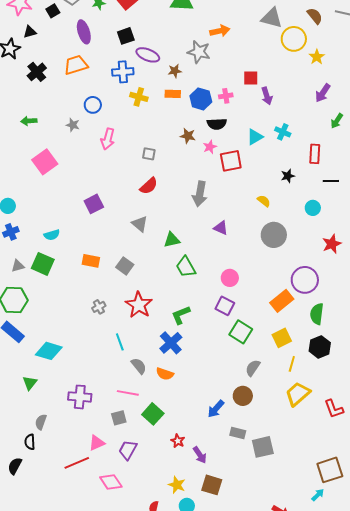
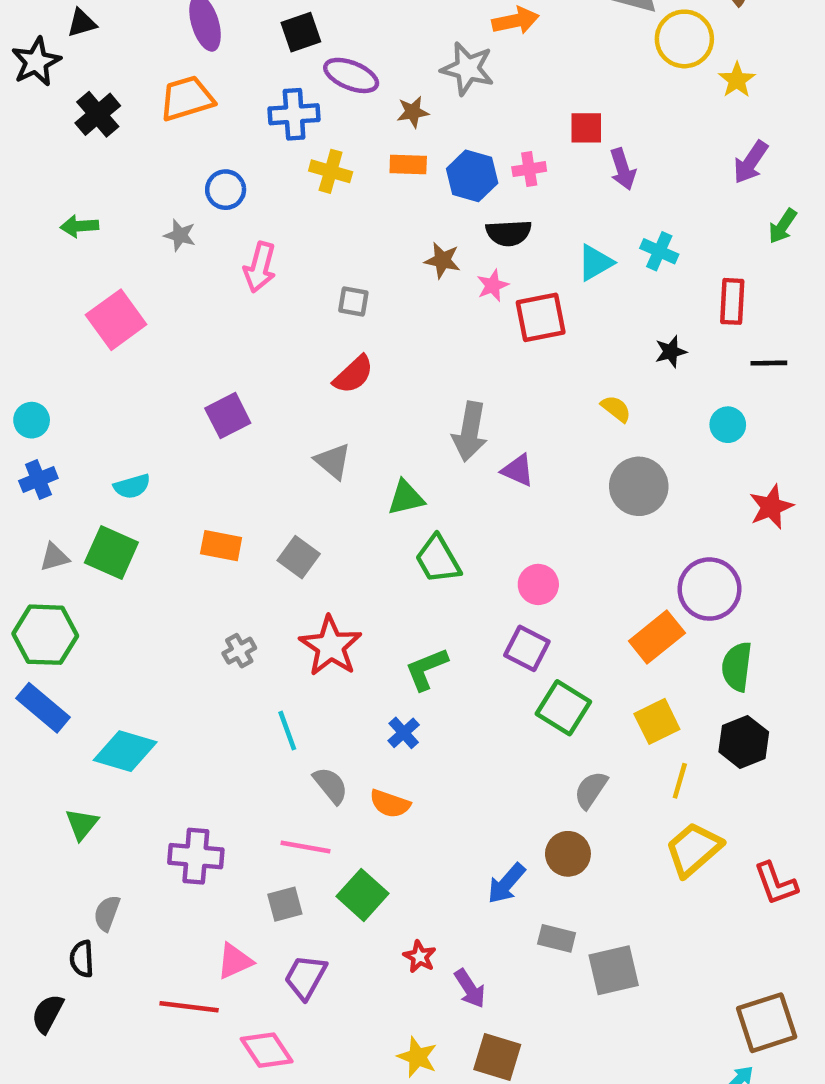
gray arrow: (200, 194) -> (470, 432), moved
blue cross: (171, 343) -> (404, 733), size x0.6
red line: (77, 463) -> (189, 1007), turned 30

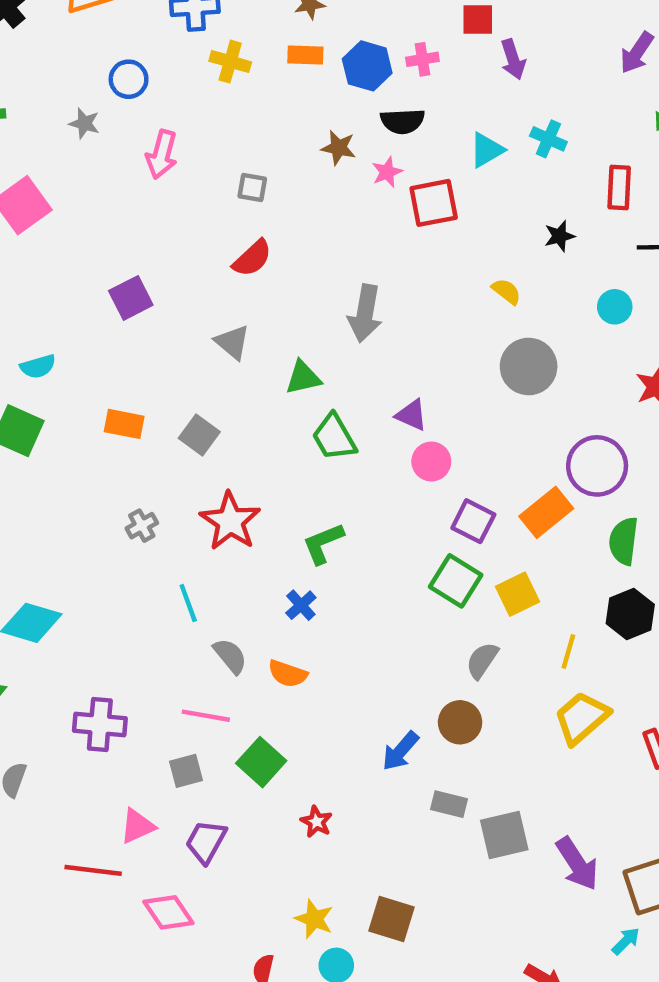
purple triangle: (518, 470) -> (411, 415), moved
purple square: (527, 648) -> (473, 521), moved
yellow square: (657, 721) -> (517, 594), moved
purple arrow: (470, 988) -> (577, 864), moved, size x1.4

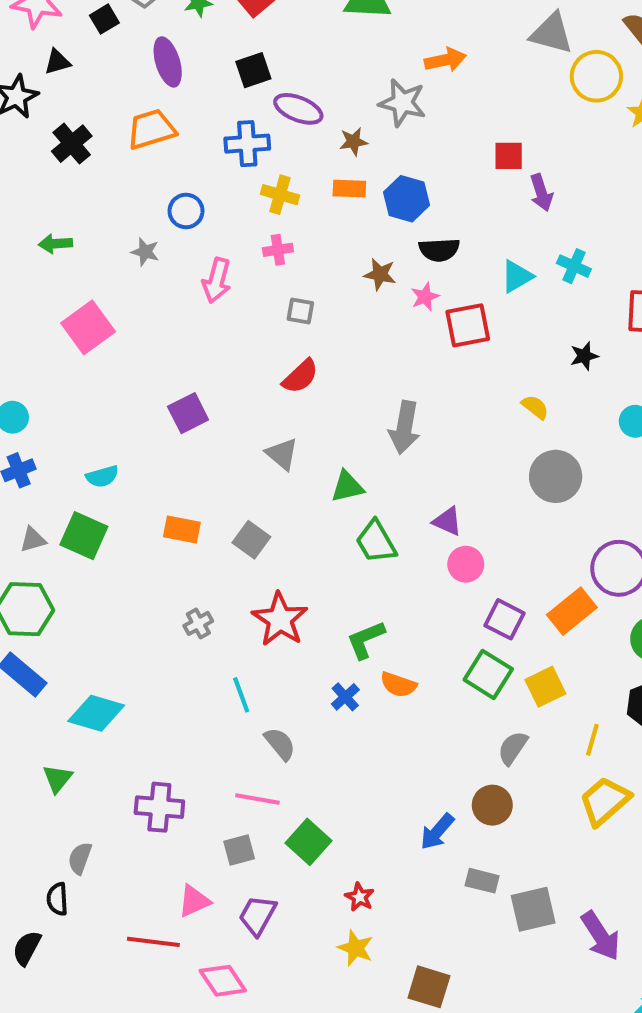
pink cross: (422, 59) -> (278, 250), moved
orange semicircle: (288, 674) -> (398, 685), moved
yellow star: (314, 919) -> (355, 948), moved

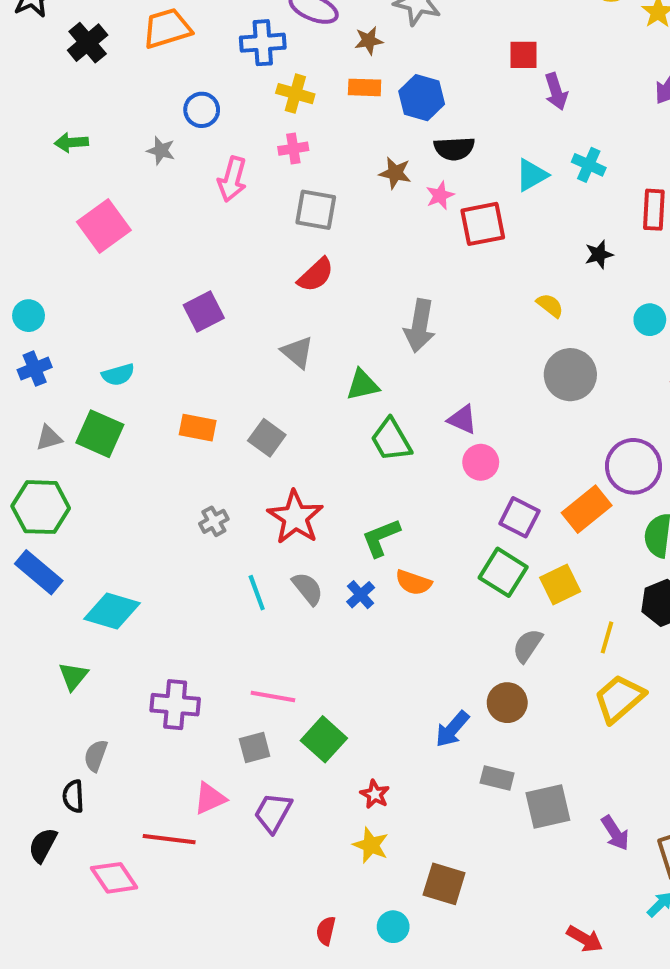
gray square: (300, 311) -> (316, 210), size x1.5
gray semicircle: (280, 744) -> (308, 589), moved
purple arrow: (600, 936) -> (615, 833), size x0.7
pink diamond: (223, 981) -> (114, 878), moved

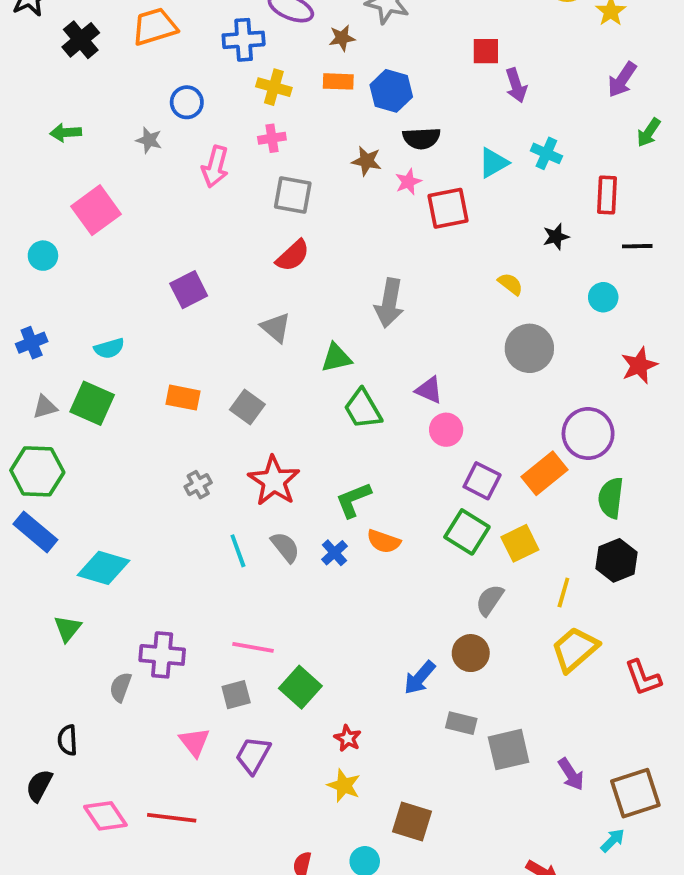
cyan circle: (29, 316) -> (43, 256), moved
gray semicircle: (96, 756) -> (121, 687), moved
pink triangle: (210, 798) -> (194, 742), turned -44
red line: (169, 839) -> (172, 818), moved

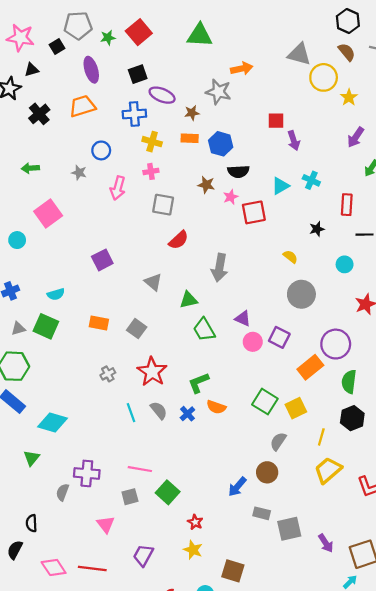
red semicircle: (293, 256) -> (179, 240), moved
purple square: (482, 481) -> (279, 337), moved
purple trapezoid: (253, 755) -> (143, 555), moved

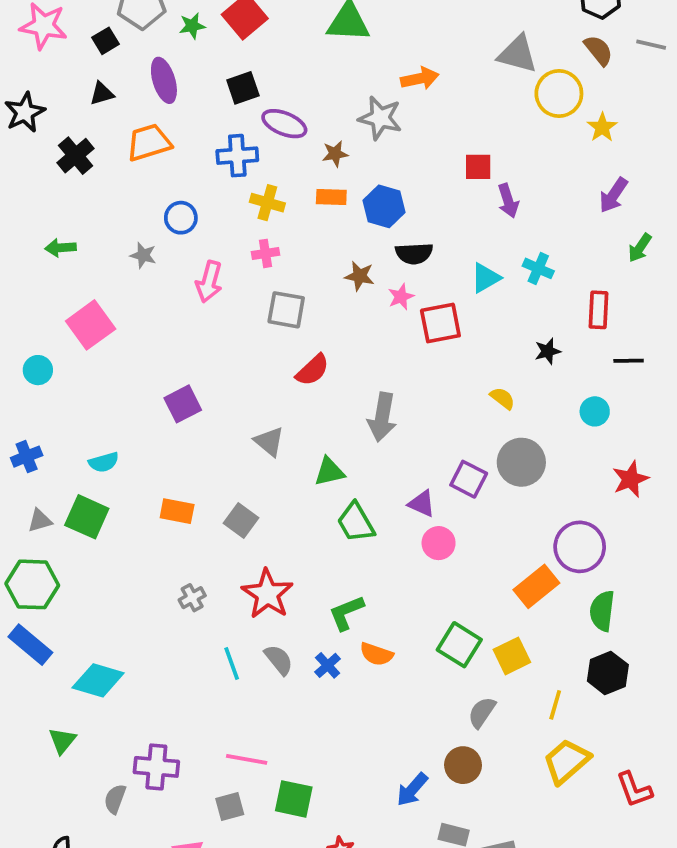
black triangle: (31, 70) -> (102, 94), moved
purple square: (279, 337) -> (469, 479), moved
green square: (168, 492) -> (294, 799), turned -30

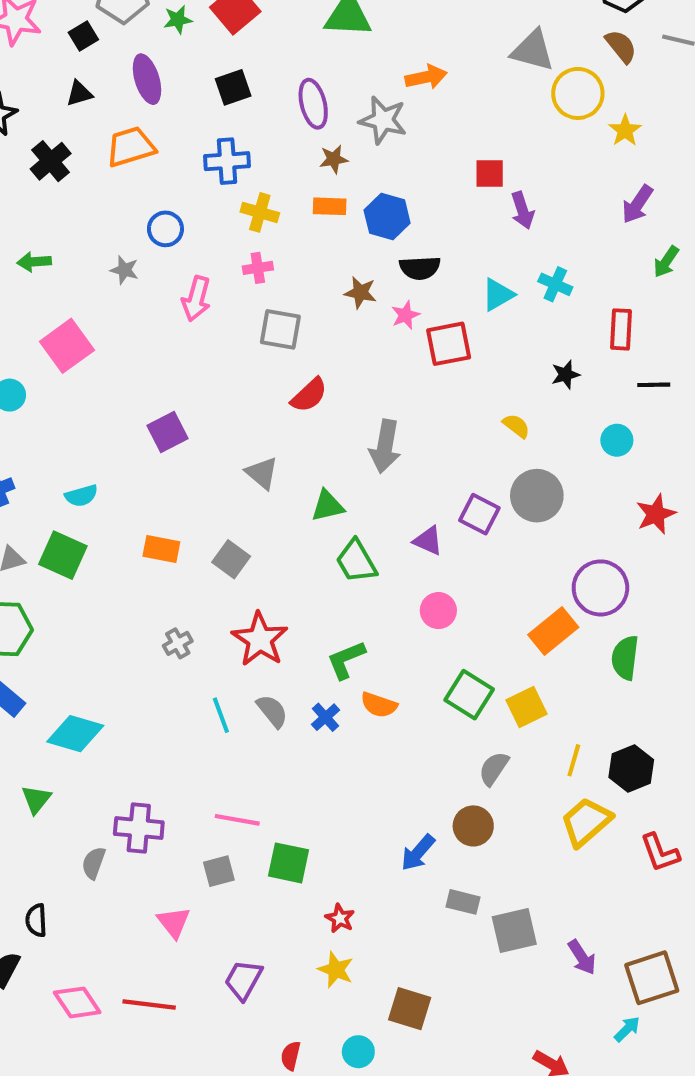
purple ellipse: (284, 124) -> (313, 104), moved, turned 54
pink circle: (439, 543) -> (438, 611), moved
black hexagon: (608, 673) -> (631, 769), moved

